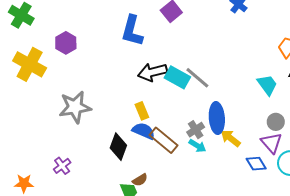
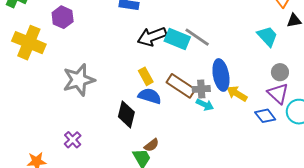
gray cross: (196, 130) -> (201, 89), turned 36
brown rectangle: (163, 140) -> (181, 86), moved

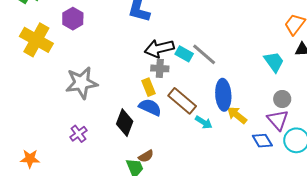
cyan rectangle: (177, 39) -> (184, 54), size x0.7
gray cross: (201, 89) -> (160, 68), moved
purple cross: (73, 140) -> (78, 134), moved

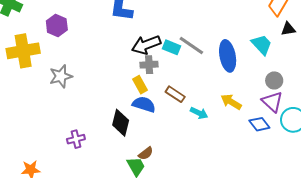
yellow cross: (36, 40) -> (23, 51), turned -32
gray star: (82, 83) -> (61, 76), moved, size x0.7
blue ellipse: (223, 95) -> (228, 56), moved
brown rectangle: (182, 101) -> (175, 94), size x0.7
purple cross: (78, 134) -> (76, 139), turned 30

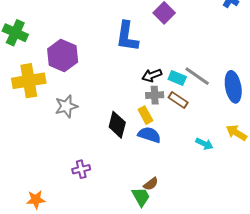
purple hexagon: (57, 25) -> (63, 55), size x1.4
black arrow: (146, 45) -> (152, 75), size x0.7
brown rectangle: (175, 94) -> (178, 100), moved
black diamond: (121, 123) -> (117, 125), moved

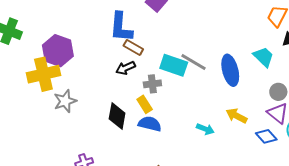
black arrow: (152, 75) -> (126, 68), moved
cyan rectangle: (177, 78) -> (174, 65), size x1.5
yellow cross: (29, 81) -> (43, 74), moved
brown rectangle: (178, 100) -> (133, 47), moved

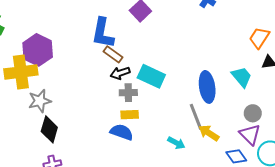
gray line: (193, 62) -> (196, 117), moved, turned 32
black arrow: (126, 68) -> (120, 73), moved
yellow rectangle: (145, 104) -> (130, 115), moved, turned -66
black diamond: (117, 116) -> (49, 129), moved

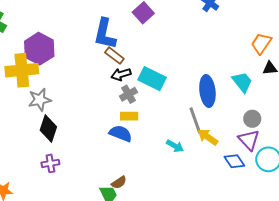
gray cross: (128, 93) -> (129, 94), turned -30

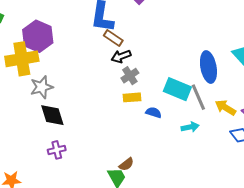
cyan rectangle: (152, 79) -> (177, 89), moved
black diamond: (48, 128) -> (52, 115), turned -32
blue semicircle: (121, 133) -> (154, 112), moved, size x0.7
yellow arrow: (208, 137) -> (225, 108), moved
cyan arrow: (175, 146) -> (190, 127), moved, turned -36

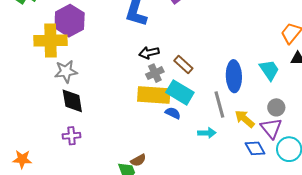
brown rectangle: (113, 38) -> (183, 65), moved
cyan rectangle: (177, 89) -> (180, 92), moved
yellow rectangle: (132, 97) -> (154, 95), size x1.8

